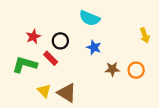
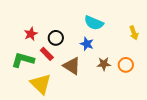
cyan semicircle: (90, 18) -> (94, 23), moved
yellow triangle: (44, 91) -> (41, 84), size x1.6
brown triangle: (67, 93) -> (72, 66), moved

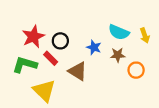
cyan semicircle: (94, 23) -> (119, 32), moved
red star: (31, 34) -> (33, 37), size x1.5
brown star: (104, 64) -> (118, 55), moved

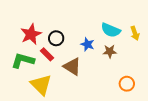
orange circle: (136, 70) -> (127, 84), moved

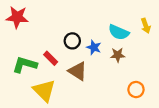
yellow arrow: (135, 33) -> (146, 26), moved
red star: (31, 34) -> (17, 17), moved, turned 30
black circle: (56, 38) -> (72, 41), moved

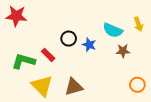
brown star: (118, 55) -> (123, 51), moved
brown triangle: (78, 71) -> (74, 87), moved, turned -48
orange circle: (136, 90) -> (137, 85), moved

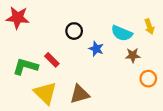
black circle: (69, 39) -> (74, 31), moved
orange circle: (137, 85) -> (148, 79), moved

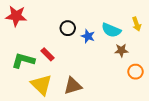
blue star: (96, 49) -> (88, 36), moved

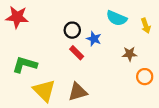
cyan semicircle: (111, 30) -> (117, 18), moved
red rectangle: (47, 54) -> (77, 53), moved

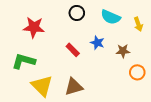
red star: (17, 17) -> (34, 27), moved
black circle: (72, 30) -> (77, 13), moved
blue star: (94, 39) -> (97, 43), moved

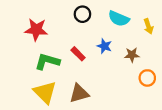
green L-shape: (24, 61) -> (47, 61), moved

